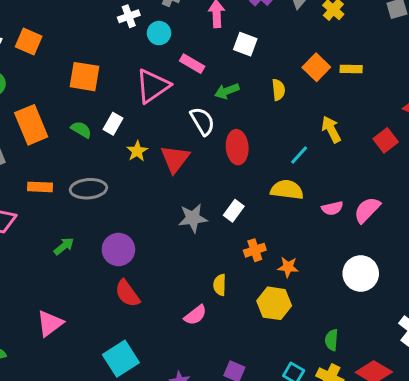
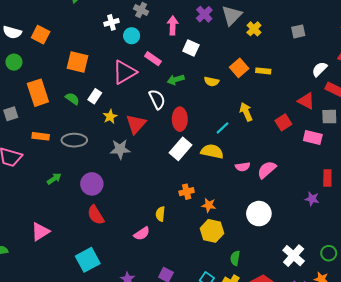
yellow semicircle: (278, 90) -> (211, 81), turned 104
white rectangle: (234, 211) -> (181, 149), moved, size x1.5
gray star: (193, 218) -> (120, 149), moved
yellow hexagon: (274, 303) -> (212, 231), moved

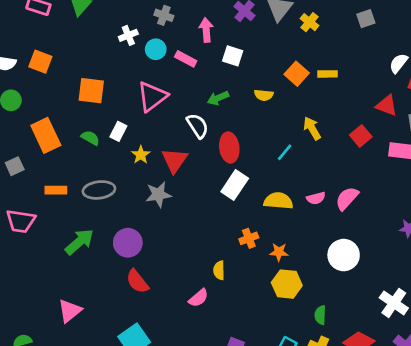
pink rectangle: (153, 59) -> (186, 59), moved
yellow semicircle: (212, 151) -> (278, 201), moved
green arrow: (54, 179) -> (79, 242), size x1.6

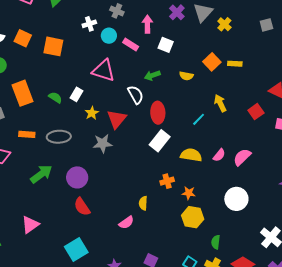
orange square: (91, 91) -> (53, 46), moved
pink triangle: (152, 96) -> (103, 70), turned 50
pink semicircle: (316, 198) -> (219, 155), turned -40

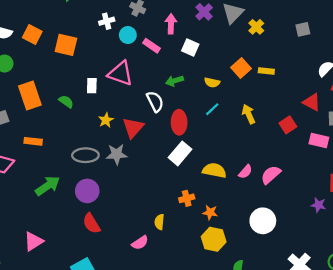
white rectangle: (76, 94) -> (92, 86), moved, turned -32
cyan line: (199, 119) -> (212, 109), moved
gray ellipse: (59, 137) -> (85, 155), moved

